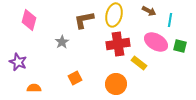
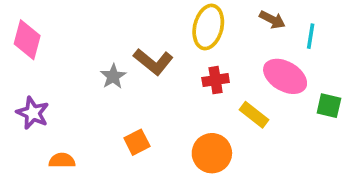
pink diamond: (29, 20) -> (27, 40), moved
brown L-shape: (84, 20) -> (153, 62), moved, turned -130
red cross: (118, 44) -> (216, 80), size x0.6
green square: (180, 46) -> (329, 106), moved

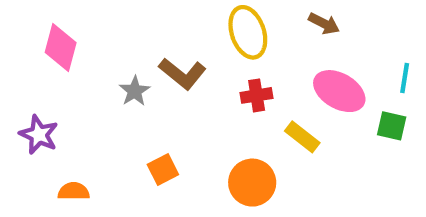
yellow ellipse: (208, 27) -> (248, 32), turned -33
cyan line: (311, 36) -> (405, 78), moved
pink diamond: (27, 40) -> (61, 48), moved

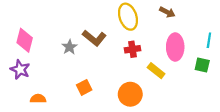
pink diamond: (61, 48) -> (25, 40), moved
pink ellipse: (339, 91) -> (175, 47), turned 60

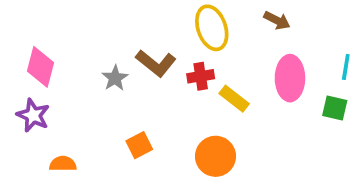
red cross: (132, 49) -> (201, 76), moved
yellow rectangle: (156, 71) -> (234, 99), moved

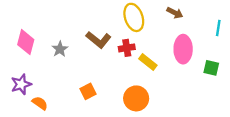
cyan line: (346, 67) -> (218, 28), moved
gray star: (115, 78) -> (60, 49), moved
purple star: (33, 115) -> (21, 84), moved, turned 30
orange semicircle: (63, 164) -> (40, 103), turned 35

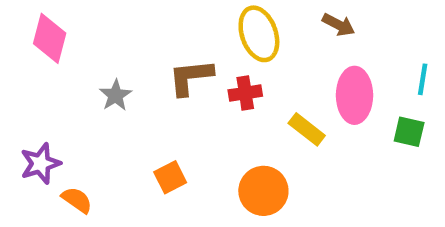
cyan line: (218, 28) -> (423, 79), moved
brown L-shape: (99, 40) -> (191, 77), turned 135
pink diamond: (26, 42) -> (50, 38), moved
yellow rectangle: (148, 62) -> (307, 129), moved

